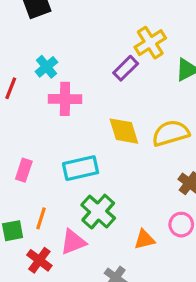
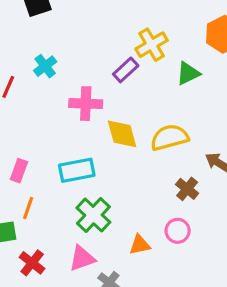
pink cross: (65, 99) -> (86, 104), moved
orange line: (41, 218) -> (28, 208), moved
pink triangle: (73, 242) -> (82, 258), moved

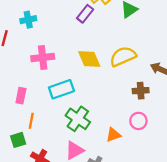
cyan cross: (45, 66) -> (28, 20), turned 35
pink cross: (86, 104) -> (43, 57), moved
brown cross: (187, 189) -> (141, 91), turned -35

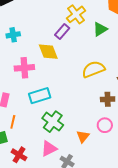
yellow diamond: (89, 59) -> (48, 52), moved
orange triangle: (113, 135) -> (83, 136), turned -32

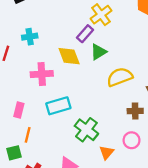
green triangle: (100, 29) -> (98, 52), moved
green cross: (53, 122) -> (86, 130), moved

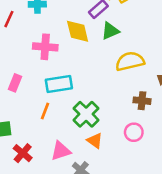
orange line: (28, 135) -> (45, 111), moved
orange triangle: (107, 152) -> (95, 141), moved, turned -42

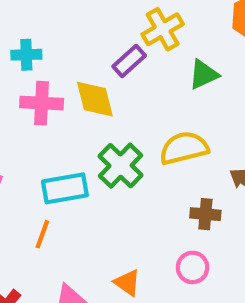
green triangle: (110, 31) -> (204, 74), moved
pink cross: (45, 47) -> (42, 103), moved
green cross: (86, 114) -> (121, 166), moved

